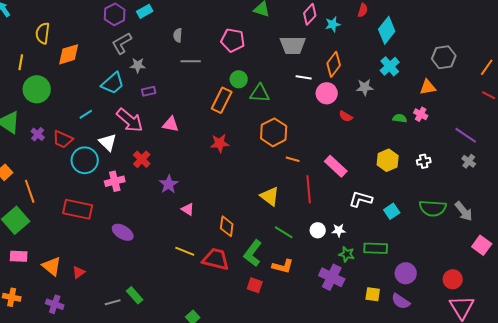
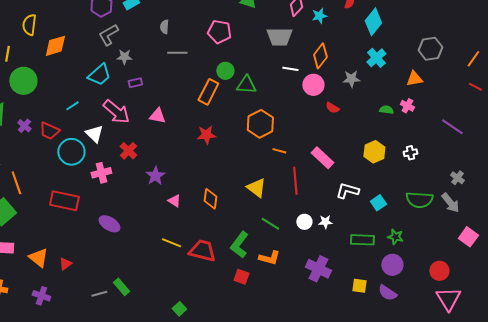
gray cross: (469, 161) -> (457, 178), moved
orange diamond: (227, 226) -> (210, 199), moved
green star: (347, 254) -> (395, 237), moved

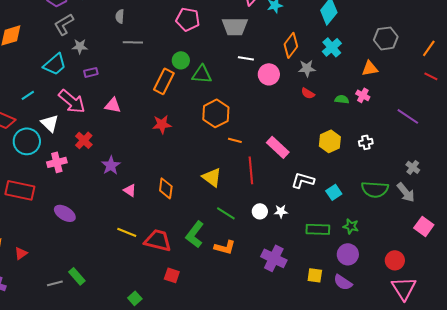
pink pentagon: (219, 32) -> (188, 19), moved
orange diamond: (320, 56) -> (291, 45), moved
red semicircle: (332, 108) -> (308, 93), moved
red square: (241, 277) -> (172, 275), moved

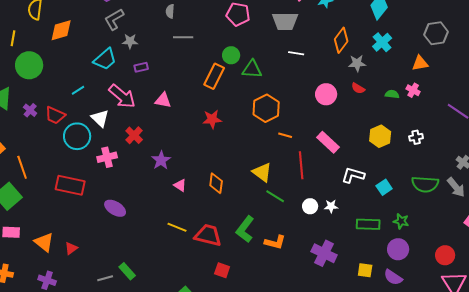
pink circle: (269, 74) -> (326, 94), moved
green line: (226, 213) -> (275, 196), moved

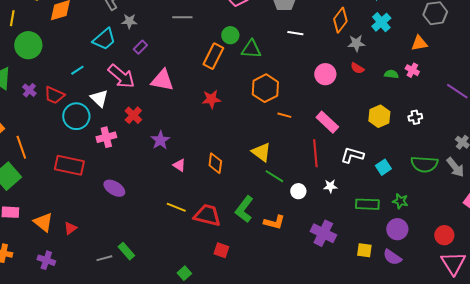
purple rectangle: (141, 67) -> (140, 47), turned -32
pink triangle: (163, 100) -> (162, 80), size x1.4
red line: (301, 165) -> (315, 153), moved
white circle: (310, 206) -> (298, 191), moved

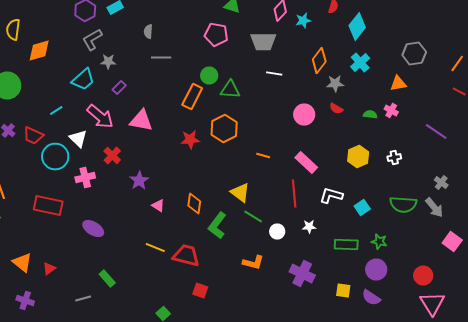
orange hexagon: (265, 88) -> (224, 128), moved
green L-shape: (244, 209) -> (217, 226), moved
green rectangle: (126, 251) -> (107, 278), moved

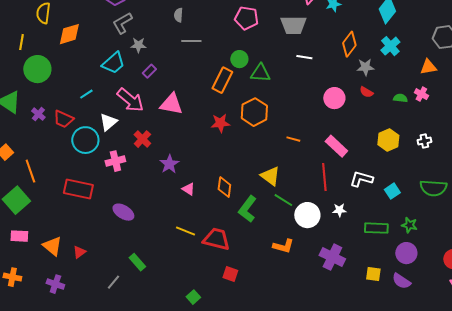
white triangle: (78, 138) -> (108, 122), turned 36
white circle: (277, 232) -> (307, 215), size x1.6
gray line: (83, 298) -> (113, 282), turned -35

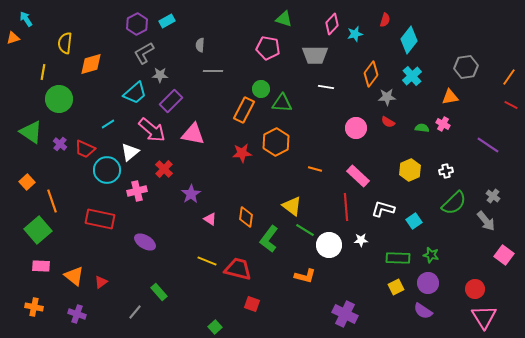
purple rectangle: (149, 71) -> (171, 101), size x1.6
green semicircle: (433, 188) -> (454, 203), moved, turned -48
purple cross: (332, 257) -> (345, 314), moved
yellow square: (373, 274) -> (396, 287), moved, turned -35

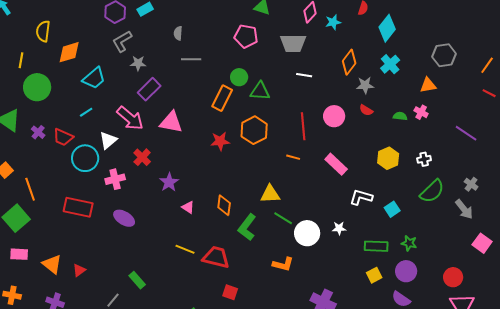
cyan trapezoid: (135, 93) -> (94, 78), moved
yellow triangle: (292, 206) -> (270, 194), turned -40
red line: (346, 207) -> (303, 126), moved
purple ellipse: (145, 242) -> (124, 218), moved

